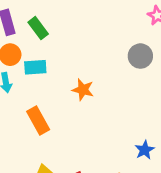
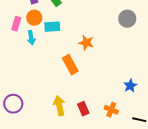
orange rectangle: (38, 120) -> (70, 65), moved

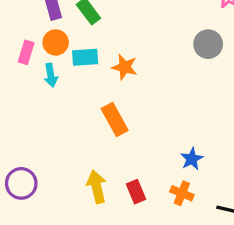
orange star: (86, 43) -> (125, 67), moved
blue star: (130, 86) -> (192, 159), moved

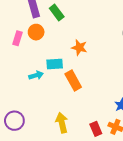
cyan rectangle: (85, 57) -> (55, 64), moved
cyan arrow: (51, 75) -> (36, 75), moved, turned -96
red rectangle: (136, 192) -> (96, 129), moved

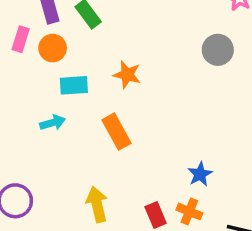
pink rectangle: (18, 38) -> (21, 39), moved
cyan rectangle: (55, 64) -> (74, 85), moved

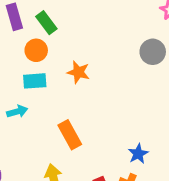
orange circle: (53, 48) -> (36, 50), moved
orange rectangle: (117, 132) -> (70, 135), moved

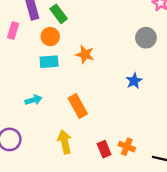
cyan arrow: (17, 112) -> (33, 100), moved
blue star: (138, 154) -> (134, 81), moved

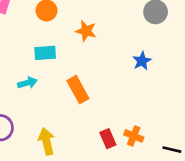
cyan rectangle: (49, 62) -> (45, 53), moved
yellow arrow: (65, 142) -> (47, 141), moved

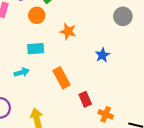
blue star: (142, 61) -> (102, 55), moved
red rectangle: (108, 139) -> (85, 99), moved

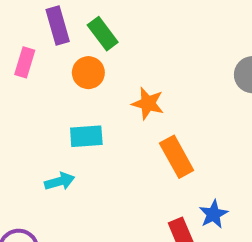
blue star: (102, 55) -> (213, 214), moved
orange rectangle: (62, 78) -> (177, 157), moved

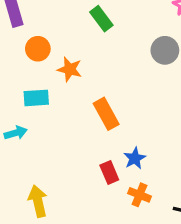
green rectangle: (103, 34) -> (101, 19), moved
orange star: (148, 103) -> (70, 69), moved

